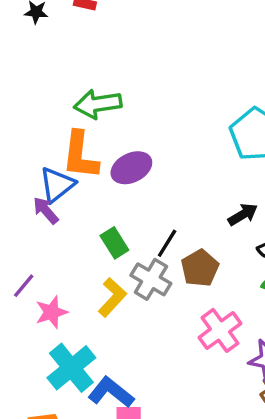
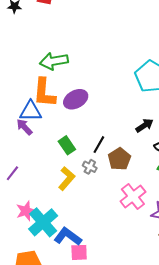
blue triangle: (57, 185) -> (31, 111), turned 40
gray cross: (151, 279) -> (90, 167), size x0.6
pink star: (51, 312) -> (26, 211), moved

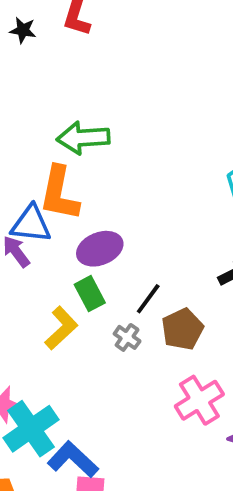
purple ellipse: (76, 99) -> (100, 249), moved
yellow L-shape: (67, 179) -> (61, 328), moved

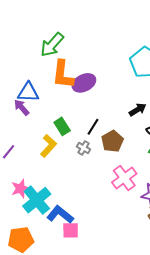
green arrow: (83, 138) -> (52, 45), turned -40
orange L-shape: (59, 193) -> (63, 74), moved
purple ellipse: (100, 249) -> (84, 83), moved

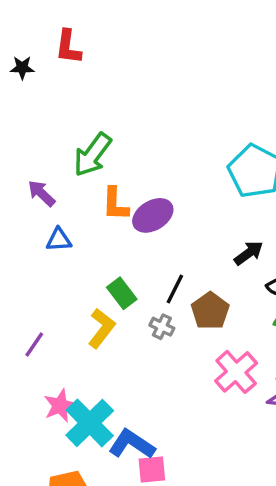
orange L-shape: (63, 74) -> (115, 204), size x0.7
blue triangle: (28, 92) -> (59, 240), size x0.7
purple arrow: (22, 107) -> (41, 193), moved

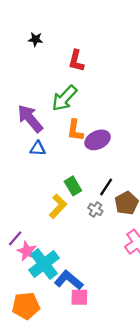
red L-shape: (68, 47) -> (76, 61), moved
black star: (22, 68) -> (35, 39), moved
purple arrow: (41, 193) -> (30, 119), size x1.6
purple line: (34, 344) -> (15, 238), moved
pink star: (60, 406) -> (27, 251), turned -30

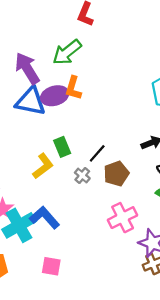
purple ellipse: (98, 140) -> (55, 96), moved
blue triangle: (38, 148) -> (31, 101), size x1.8
blue L-shape: (69, 280) -> (45, 218), moved

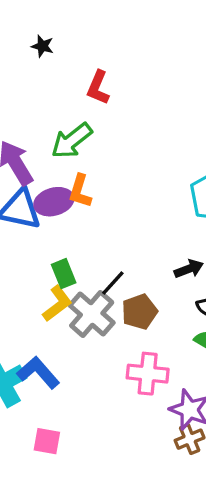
yellow L-shape: (43, 166) -> (57, 304), moved
gray cross: (82, 175) -> (92, 314), size x2.0
pink cross: (123, 218) -> (148, 374), turned 32

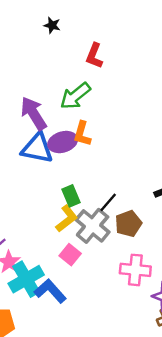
blue L-shape: (38, 373) -> (50, 291), moved
pink square: (47, 441) -> (70, 255), moved, turned 30

